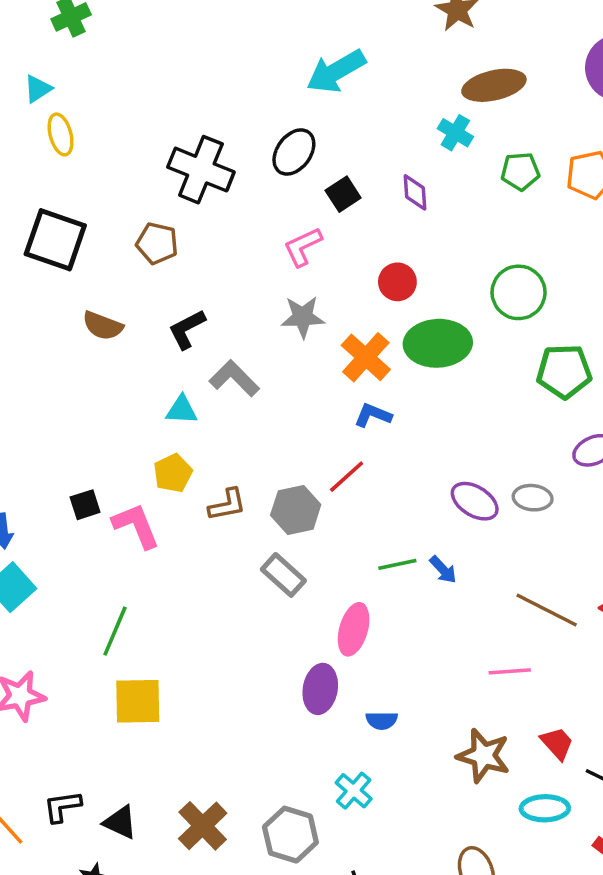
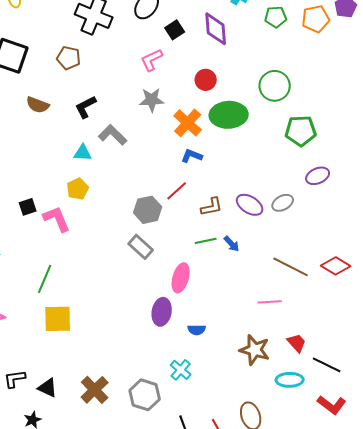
purple diamond: (415, 192) -> (216, 29), size x1.6
gray ellipse: (533, 498) -> (283, 203), turned -35
brown L-shape: (227, 505) -> (212, 207), moved

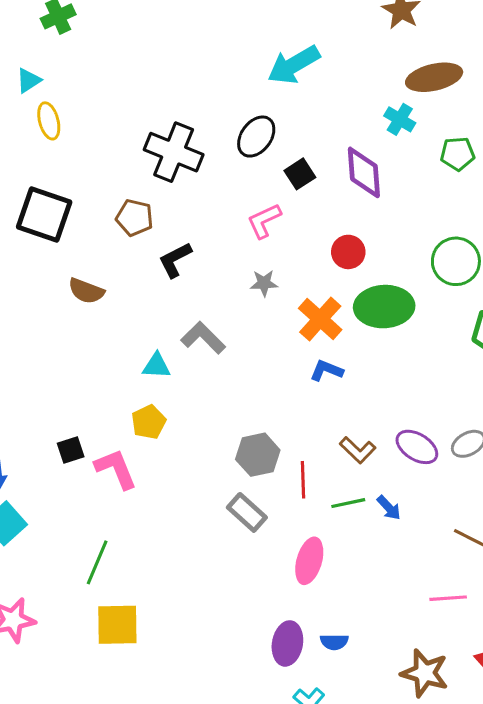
gray star: (152, 100) -> (264, 283), size x0.7
black L-shape: (86, 107) -> (175, 260), moved
red line: (177, 191) -> (303, 480), moved, turned -50
brown L-shape: (212, 207) -> (358, 450), turned 55
purple ellipse: (162, 312) -> (287, 643), moved

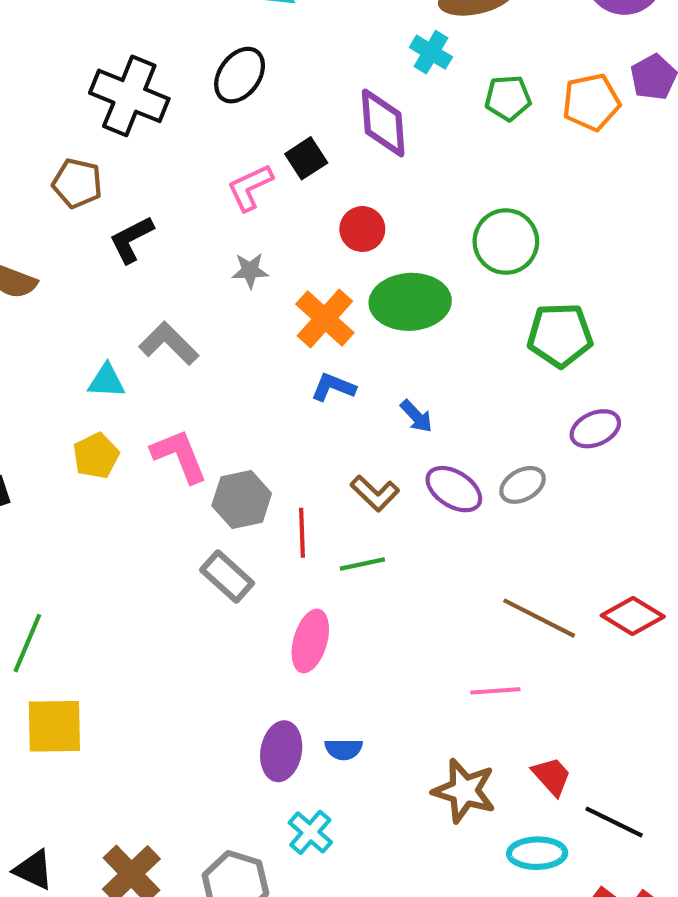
black square: (300, 174) -> (306, 158), moved
pink L-shape: (116, 469) -> (179, 456), moved
blue arrow: (389, 508) -> (416, 416), moved

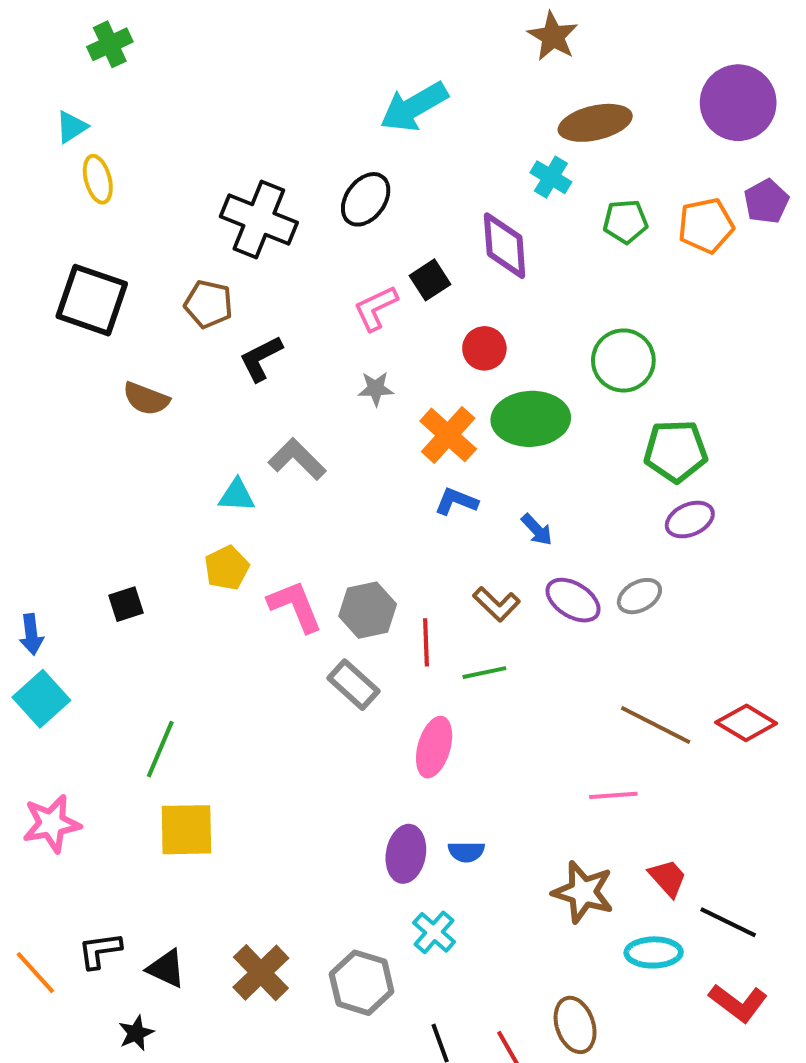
purple ellipse: (595, 429) -> (690, 520), moved
pink L-shape: (179, 456) -> (295, 606), moved

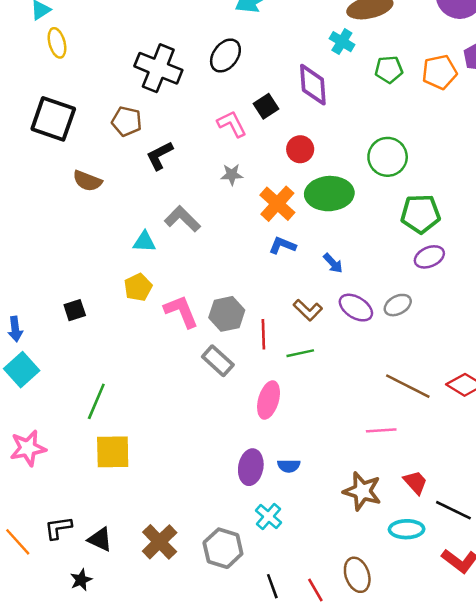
pink L-shape: (376, 308) -> (232, 124), turned 88

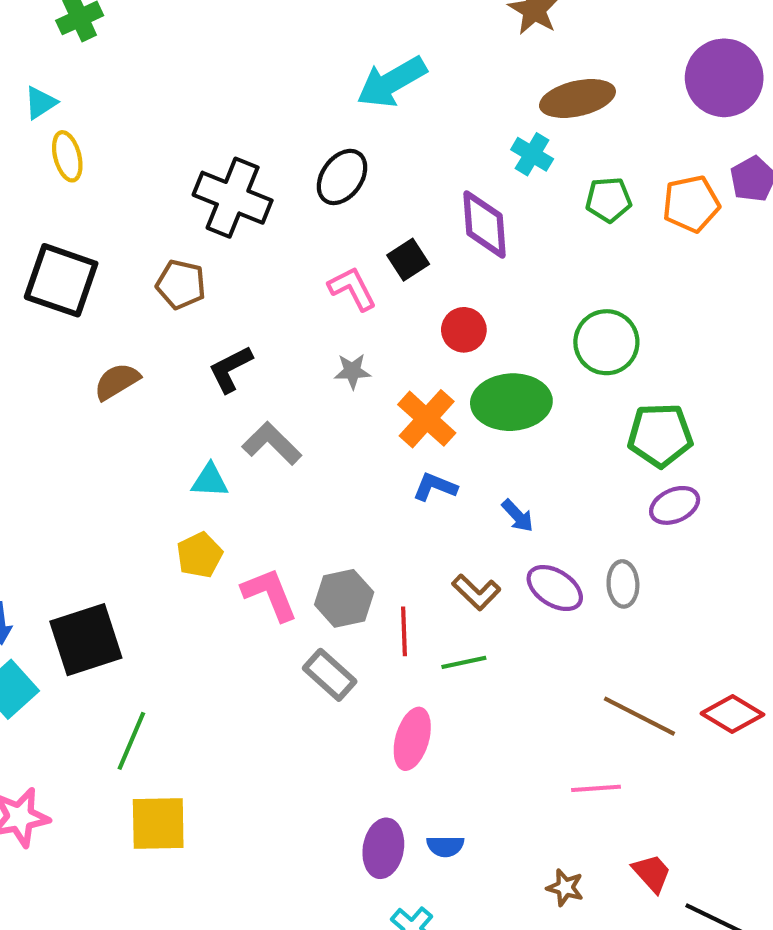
black L-shape: (160, 156) -> (230, 369), moved
brown semicircle: (87, 181) -> (117, 381), turned 128
gray ellipse: (398, 305) -> (623, 584), turned -64
black square: (75, 310) -> (86, 640), moved, size x2.0
brown star: (362, 491) -> (565, 888), size x0.6

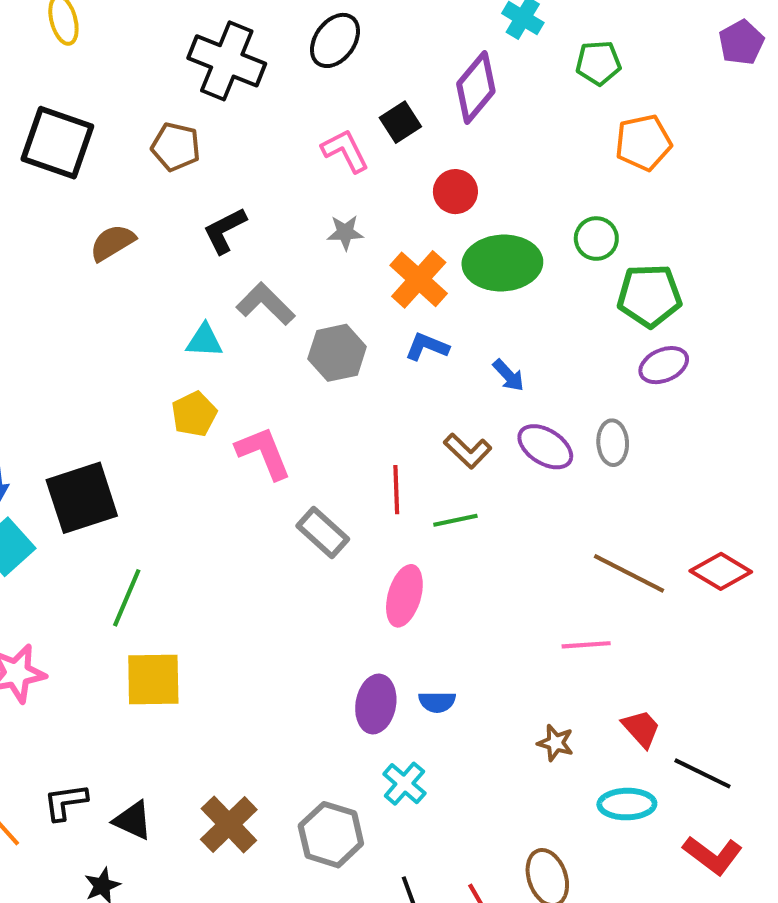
orange pentagon: (691, 204) -> (643, 143), moved
purple diamond: (485, 224) -> (476, 87), turned 44
green circle: (606, 342) -> (596, 239), moved, size x0.7
gray hexagon: (344, 598) -> (337, 353), moved

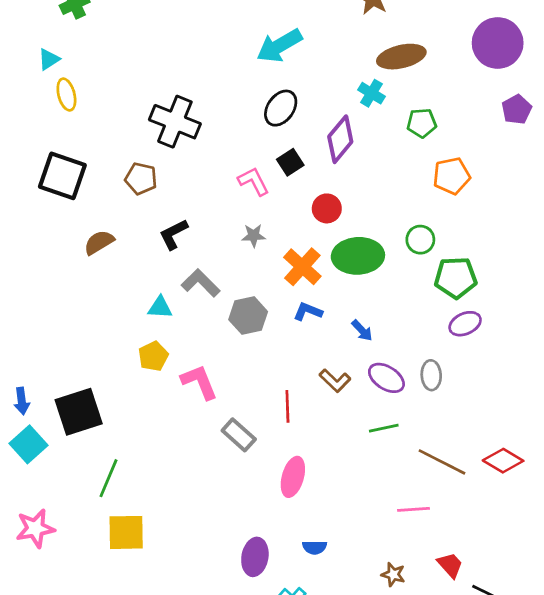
black ellipse: (335, 40) -> (281, 108), moved
green line: (455, 520) -> (384, 428), moved
purple ellipse: (376, 704) -> (255, 557), moved

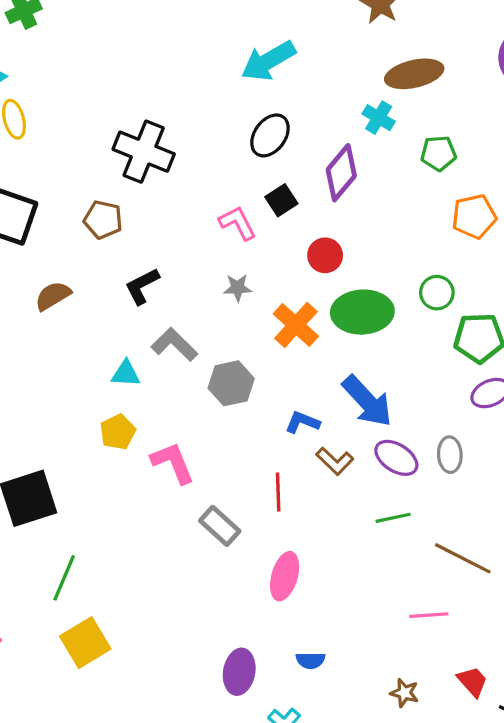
blue L-shape: (308, 311) -> (302, 422), moved
blue arrow: (362, 330) -> (367, 401), size x2.0
yellow square: (126, 532) -> (85, 643), turned -30

